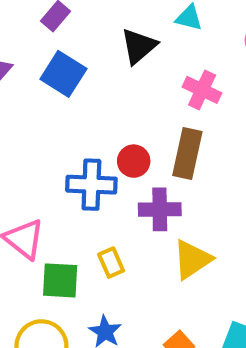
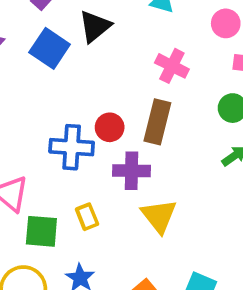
black triangle: (139, 46) -> (95, 26), moved
yellow triangle: (192, 259) -> (159, 216), turned -36

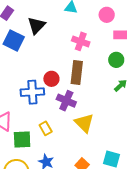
purple cross: (132, 171) -> (66, 101), turned 30

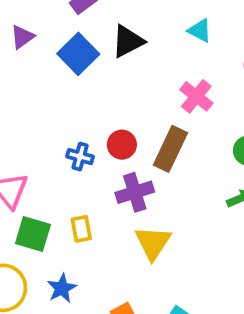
blue cross: (32, 92) -> (80, 157), size x0.6
purple cross: (66, 101) -> (135, 192), turned 30

